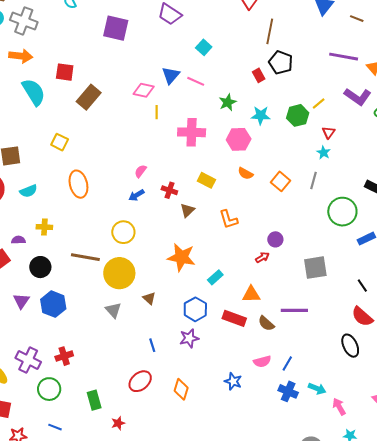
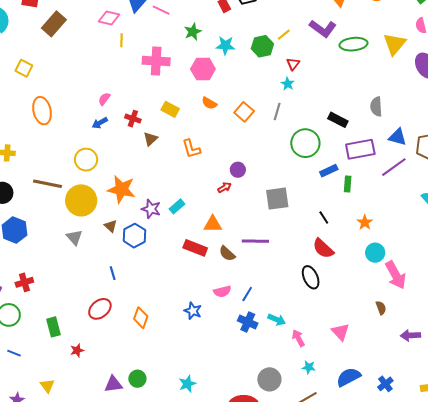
orange star: (181, 257) -> (121, 189), moved
blue hexagon: (195, 309) -> (134, 236), moved
purple star: (189, 338) -> (151, 209), moved, turned 30

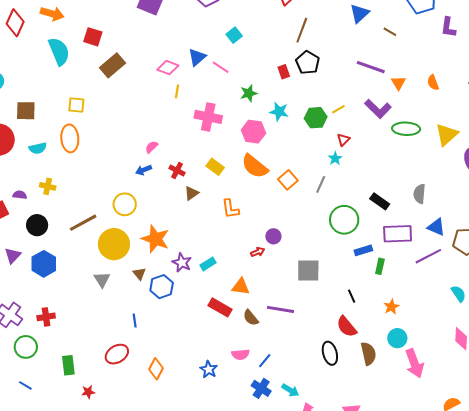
yellow square: (24, 68) -> (76, 105), turned -30
orange semicircle: (209, 103) -> (255, 166), size x1.8
orange ellipse: (42, 111) -> (70, 138), moved
brown line: (48, 184) -> (83, 223), turned -48
brown semicircle: (381, 308) -> (368, 354), moved, size x1.6

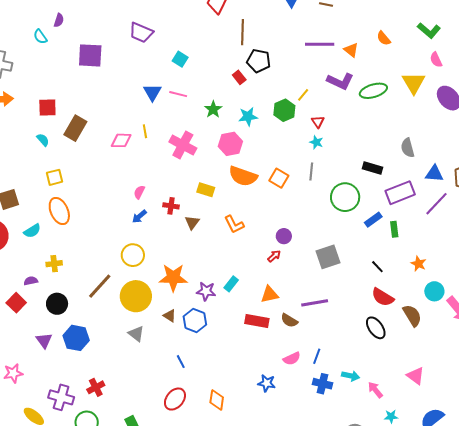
cyan semicircle: (59, 51) -> (43, 140), moved, size x0.5
pink diamond: (168, 68) -> (121, 140), moved
pink cross: (208, 117) -> (183, 145), turned 36

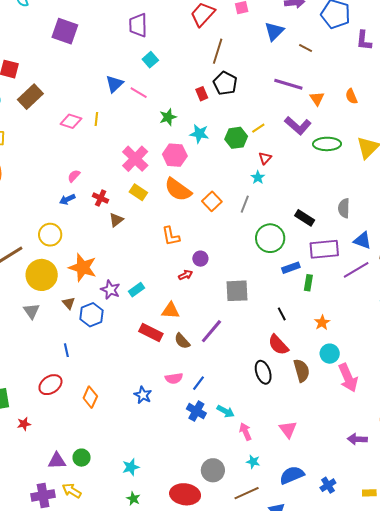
purple trapezoid: (141, 32) -> (138, 25), moved, turned 50
pink cross: (183, 145) -> (135, 159), moved
orange L-shape: (234, 224) -> (171, 236), moved
purple line: (315, 303) -> (211, 331), turned -56

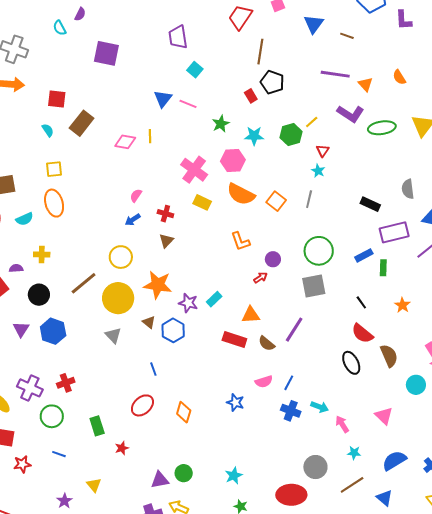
brown triangle: (116, 220) -> (166, 241), moved
green circle: (270, 238) -> (319, 251), moved
cyan circle: (330, 354) -> (416, 385), moved

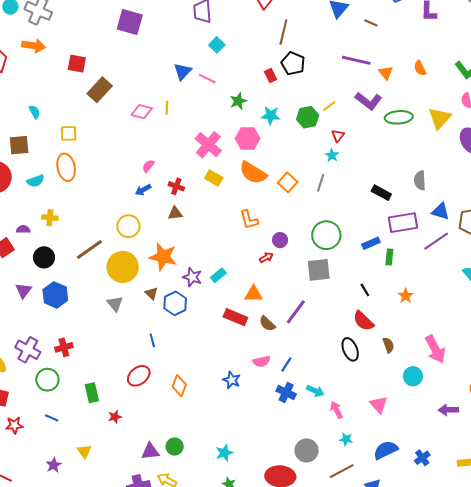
cyan semicircle: (48, 130) -> (35, 112), moved
brown triangle: (166, 241) -> (175, 213), turned 35
brown semicircle: (389, 356) -> (388, 345), size x0.7

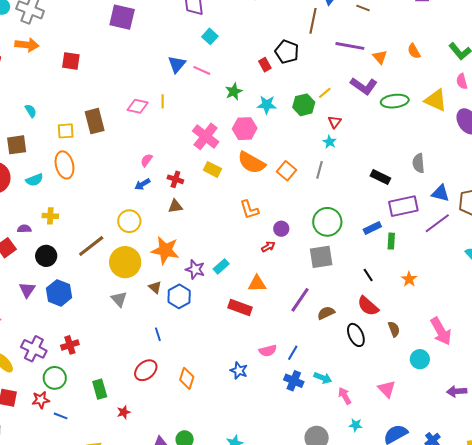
brown line: (283, 32) -> (313, 21), moved
brown rectangle: (100, 90) -> (95, 121), moved, turned -55
yellow triangle: (440, 118) -> (436, 100), turned -45
brown semicircle: (267, 324) -> (326, 313), moved, turned 114
red star: (14, 425) -> (41, 400), moved

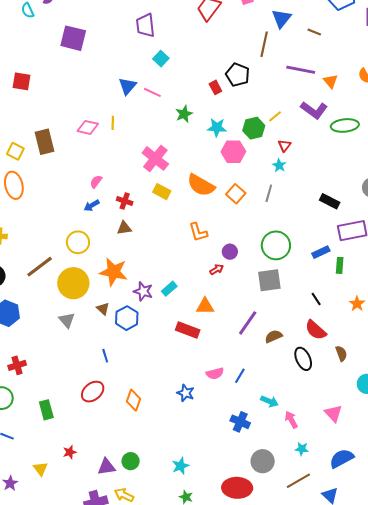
pink hexagon: (245, 129) -> (233, 152), moved
yellow square: (66, 131) -> (15, 151), turned 30
blue cross: (294, 381) -> (240, 422), moved
red star: (124, 412) -> (70, 452), moved

